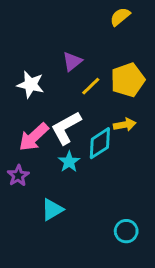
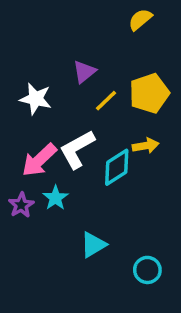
cyan star: (69, 162) -> (55, 198), moved
cyan triangle: (52, 210) -> (93, 245), moved

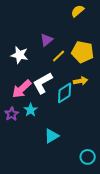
yellow pentagon: (149, 93) -> (83, 52), turned 30
cyan circle: (147, 270) -> (88, 157), moved

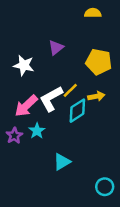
yellow semicircle: (78, 11) -> (93, 13), turned 40
yellow line: (59, 56) -> (70, 90), moved

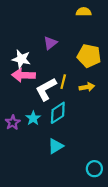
yellow line: (70, 90) -> (63, 82), turned -32
pink arrow: (26, 106) -> (23, 75), moved, turned 45
cyan diamond: (77, 111) -> (58, 113), moved

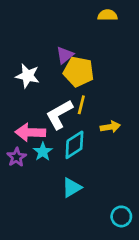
yellow pentagon: (89, 56) -> (79, 72), moved
pink arrow: (23, 75) -> (30, 132), moved
yellow arrow: (87, 87) -> (110, 127), moved

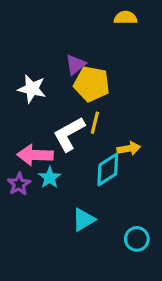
cyan diamond: (74, 145) -> (108, 170), moved
cyan circle: (121, 216) -> (137, 239), moved

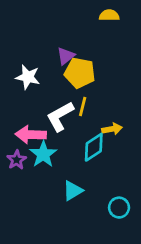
cyan star: (50, 178) -> (43, 154), size x1.4

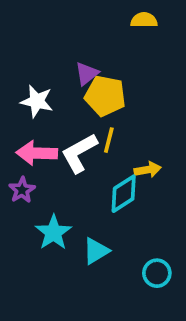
pink arrow: (31, 135) -> (37, 153), moved
cyan star: (43, 154) -> (53, 232), moved
purple star: (17, 160) -> (22, 190), moved

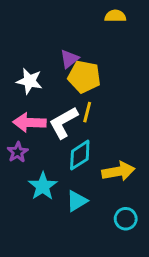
yellow arrow: (148, 170) -> (118, 171), moved, size x1.5
cyan diamond: (124, 194) -> (80, 155), moved

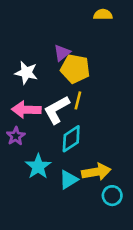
yellow arrow: (118, 171) -> (96, 172), moved

